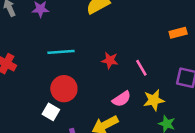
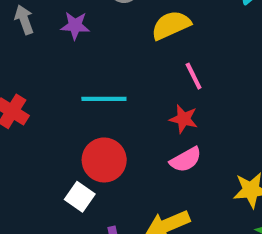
pink line: (141, 68) -> (194, 76), moved
pink semicircle: (122, 99) -> (186, 160), moved

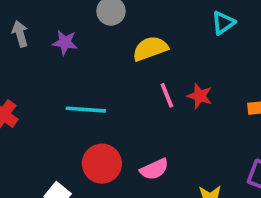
red star: (184, 119) -> (200, 96), moved
red circle: (104, 160) -> (102, 164), moved

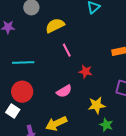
red star: (200, 96) -> (86, 72), moved
red circle: (102, 164) -> (22, 92), moved

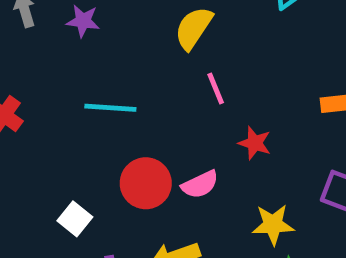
yellow semicircle: (55, 26) -> (194, 28), turned -36
red circle: (22, 92) -> (146, 183), moved

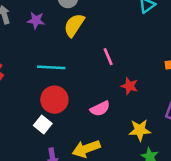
yellow semicircle: (194, 28) -> (74, 25), moved
red circle: (146, 183) -> (54, 100), moved
white square: (75, 219) -> (43, 124), moved

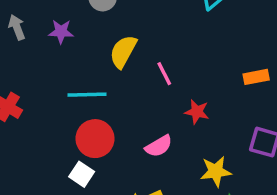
yellow semicircle: (74, 25) -> (123, 51), moved

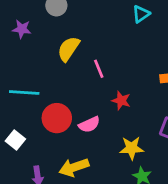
cyan line: (87, 95) -> (24, 92), moved
red circle: (95, 139) -> (57, 118), moved
white square: (82, 174) -> (15, 140), moved

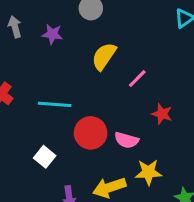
pink line: (99, 69) -> (137, 79), turned 66
pink semicircle: (89, 124) -> (127, 140), turned 40
yellow star: (132, 148) -> (148, 172), moved

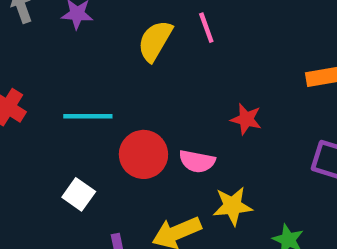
pink line: (137, 79) -> (206, 28), moved, turned -60

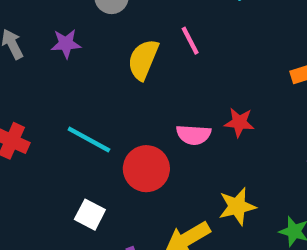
cyan line: (88, 116) -> (89, 139), turned 36
pink semicircle: (197, 161) -> (194, 135), moved

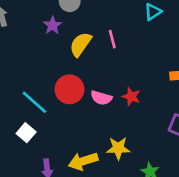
purple star: (66, 44) -> (52, 25), moved, turned 30
cyan line: (89, 139) -> (34, 102), moved
red circle: (146, 169) -> (70, 89), moved

